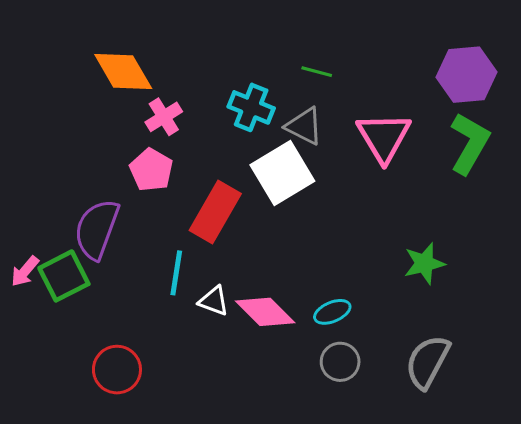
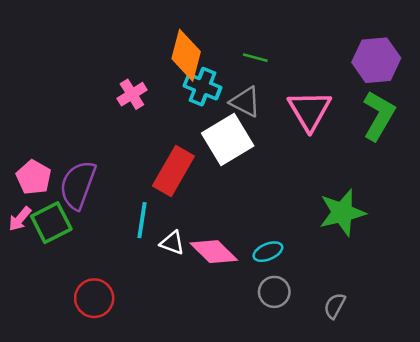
orange diamond: (123, 72) -> (186, 55), moved, turned 45
pink pentagon: (151, 170) -> (34, 177), moved
green star: (424, 263) -> (342, 213), size x1.4
gray semicircle: (427, 362) -> (335, 306), moved, size x0.6

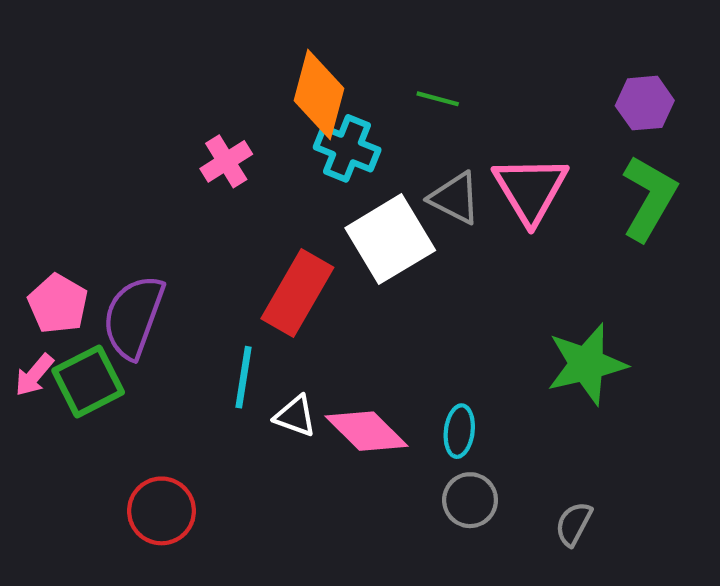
purple hexagon: (376, 60) -> (645, 103), size x0.7
gray triangle: (245, 102) -> (455, 198), moved
cyan ellipse: (268, 252) -> (459, 431), turned -60

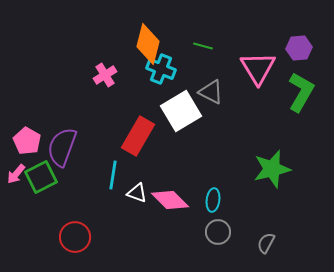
pink triangle: (530, 189) -> (258, 68), moved

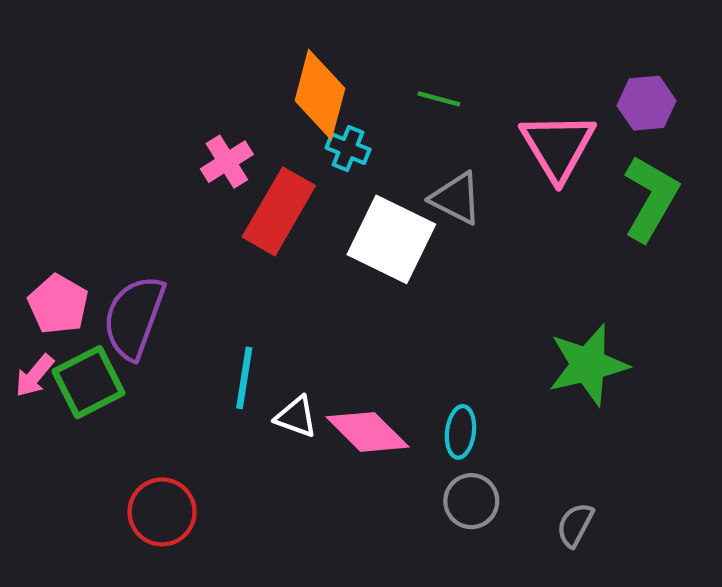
cyan cross: (161, 69) -> (348, 149), size x0.7
white square: (181, 111) -> (391, 239), turned -33
red rectangle: (138, 136) -> (279, 211), moved

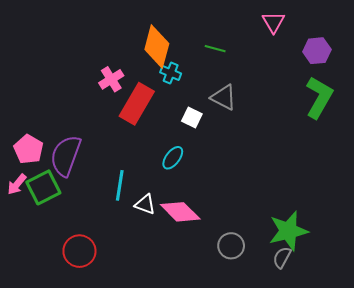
pink triangle: (558, 146) -> (273, 22), moved, size x0.6
white square: (391, 239) -> (192, 117), size x0.5
green star: (588, 365) -> (288, 231), moved
cyan ellipse: (460, 432) -> (173, 158), moved, turned 30

